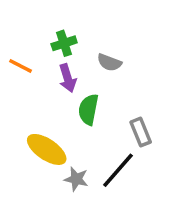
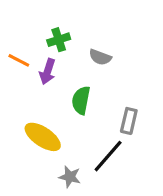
purple arrow: (68, 78) -> (47, 72), moved, turned 35
gray rectangle: (141, 132) -> (129, 121), turned 35
gray star: (76, 179) -> (70, 177), moved

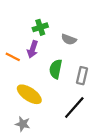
orange line: (19, 60) -> (13, 57), moved
gray rectangle: (129, 121) -> (82, 76), moved
gray star: (70, 177) -> (23, 124), moved

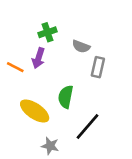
green semicircle: (56, 69) -> (66, 97), moved
gray rectangle: (82, 76) -> (98, 67), moved
gray star: (23, 124) -> (50, 146), moved

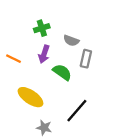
purple arrow: (38, 58) -> (44, 54), moved
green semicircle: (66, 97) -> (62, 72), moved, turned 114

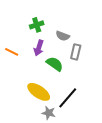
yellow ellipse: (30, 97) -> (39, 92), moved
gray star: (44, 128) -> (49, 113), moved

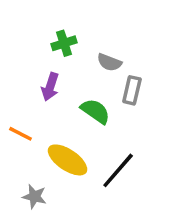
purple arrow: (39, 48) -> (50, 87), moved
orange line: (12, 52) -> (20, 134), moved
gray star: (49, 113) -> (34, 197), moved

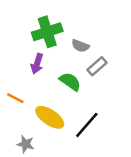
green cross: (64, 43) -> (47, 32), size x1.6
gray rectangle: (132, 90) -> (97, 66), turned 36

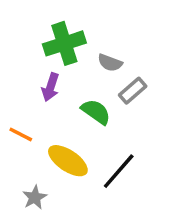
gray star: (26, 144) -> (35, 197), turned 30

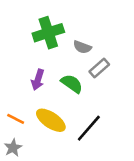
purple arrow: (50, 87) -> (38, 80), moved
orange line: (21, 134) -> (16, 119), moved
gray star: (35, 197) -> (13, 148), moved

